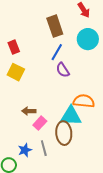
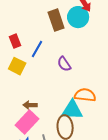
cyan circle: (88, 39) -> (78, 17), moved
blue line: (57, 52) -> (37, 49), moved
pink rectangle: (40, 123) -> (27, 122), moved, size x1.6

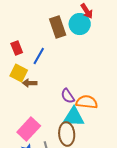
purple semicircle: (64, 64) -> (68, 96), moved
brown arrow: (30, 105) -> (30, 83), moved

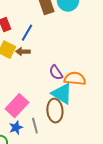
brown arrow: (30, 83) -> (23, 52), moved
cyan triangle: (74, 117) -> (62, 94), turned 30

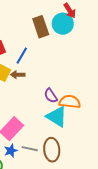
brown ellipse: (55, 111) -> (52, 150), moved
gray line: (35, 126) -> (30, 149), turned -63

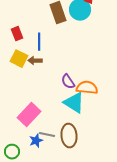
blue line: (22, 56) -> (39, 42), turned -30
blue star: (11, 151) -> (36, 141), moved

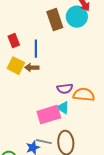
purple semicircle: (68, 82) -> (65, 89), turned -63
cyan triangle: (74, 103) -> (63, 108), moved, size x0.6
pink rectangle: (29, 115) -> (49, 115), moved, turned 30

